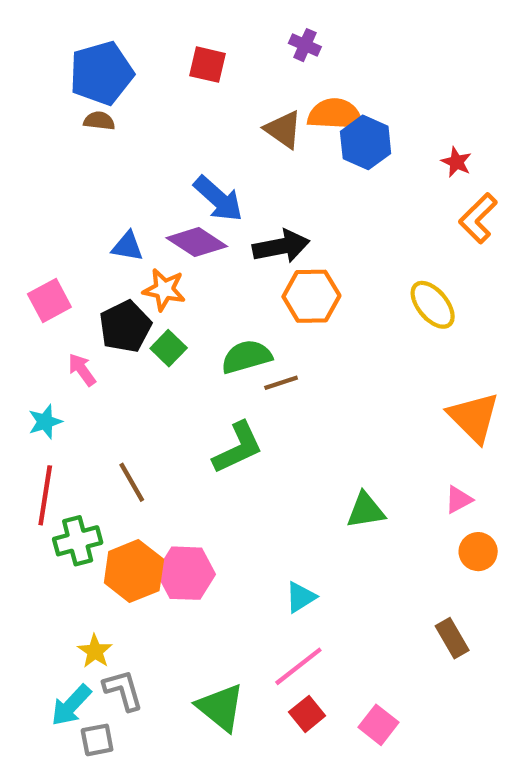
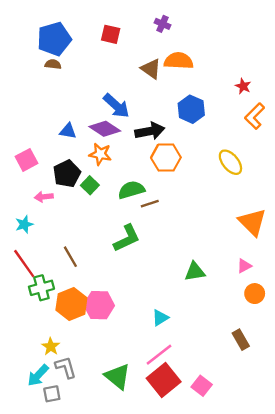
blue hexagon: (366, 142) -> (191, 109), moved
orange star: (164, 290) -> (100, 154), moved
pink arrow: (82, 370) -> (44, 197), turned -60
red line: (45, 495) -> (24, 264), turned -44
red square: (307, 714) -> (164, 380), size x1.8

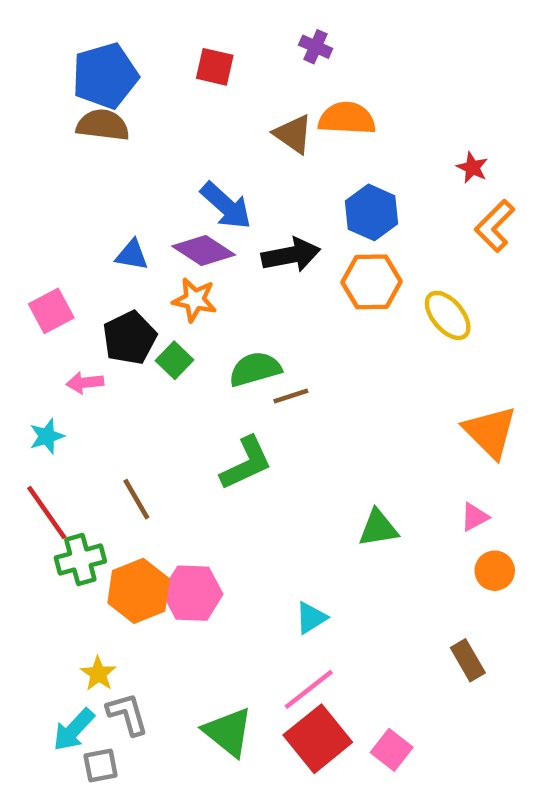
brown semicircle: (53, 64) -> (103, 125), size x1.6
orange hexagon: (166, 158) -> (372, 282), moved

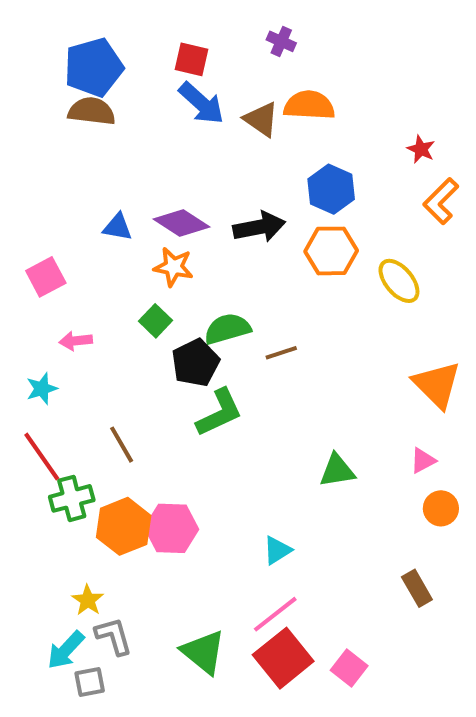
blue arrow: (226, 206) -> (201, 103), moved
black pentagon: (130, 338) -> (195, 363), moved
brown line: (291, 396) -> (281, 353), moved

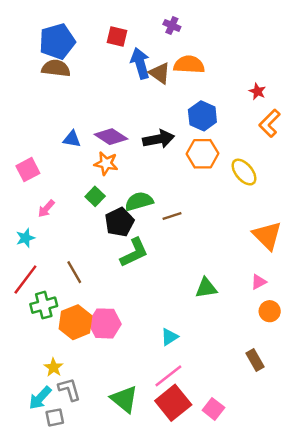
blue arrow: (201, 103) -> (140, 63), moved, turned -148
pink arrow: (76, 341) -> (46, 209), turned -42
red line: (42, 457) -> (25, 279), turned 72

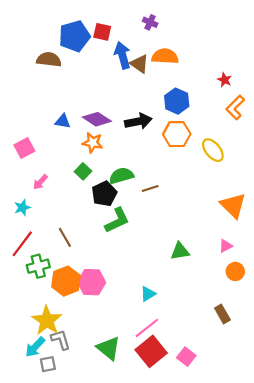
blue pentagon: (57, 41) -> (74, 36), moved
yellow star: (54, 367) -> (47, 320), size x1.8

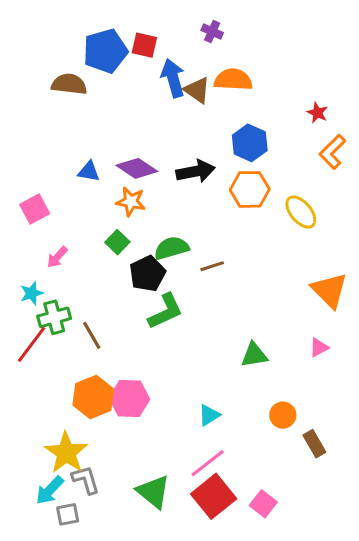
green cross: (38, 266) -> (54, 317), moved
orange circle: (235, 271) -> (283, 415), moved

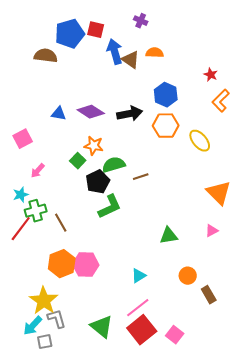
orange semicircle: (233, 80) -> (155, 53), size x0.7
orange star: (131, 201) -> (94, 146), moved

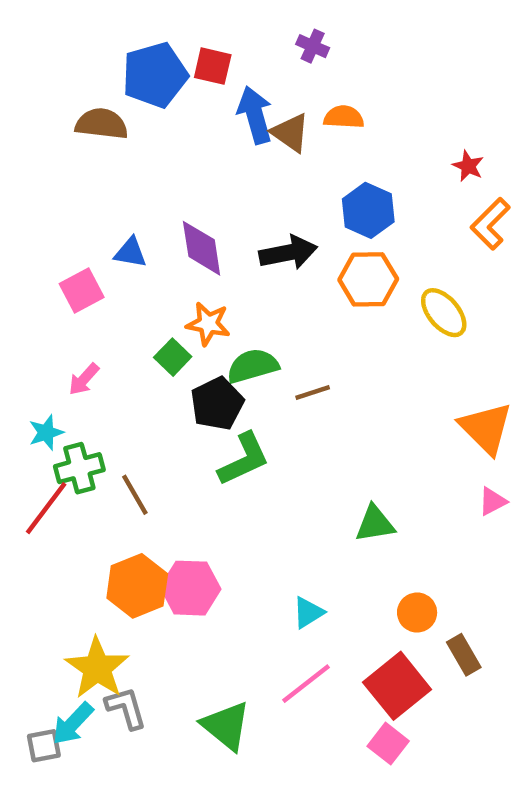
purple diamond: (91, 112) -> (202, 248), turned 48
pink square: (23, 139) -> (82, 290), moved
pink triangle: (212, 231) -> (493, 501), moved
red square: (142, 330) -> (397, 686), moved
gray square: (45, 342) -> (44, 746), moved

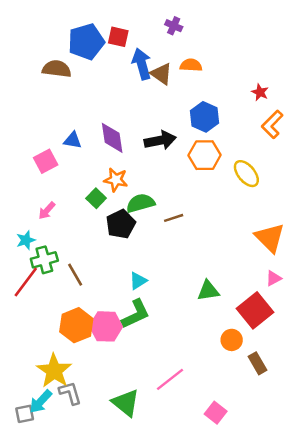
green L-shape: (244, 459) -> (136, 314), moved
cyan triangle: (308, 612) -> (138, 281), moved
red square: (397, 686) -> (255, 310), moved

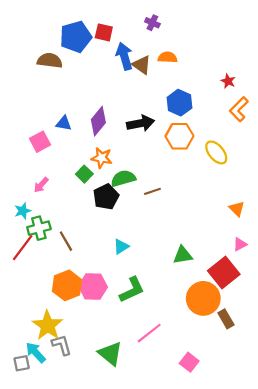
purple diamond: (112, 138) -> (98, 121), turned 48
orange triangle: (270, 238) -> (237, 209), size x0.6
green L-shape: (136, 314) -> (132, 290), moved
orange circle: (232, 340) -> (203, 298), size x1.8
cyan arrow: (41, 402) -> (36, 352), turned 95

